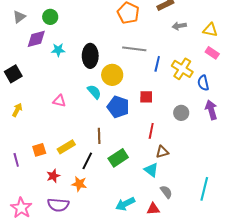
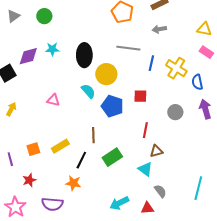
gray arrow: (179, 26) -> (159, 29), moved
purple diamond: (36, 39) -> (28, 56), moved
red star: (53, 176) -> (29, 180), moved

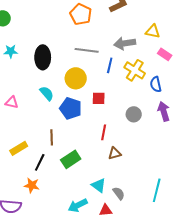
gray arrow: (159, 29) -> (125, 43), moved, size x1.5
yellow triangle: (204, 29) -> (153, 31), moved
yellow circle: (106, 74) -> (76, 78), moved
cyan triangle: (145, 169) -> (99, 185), moved

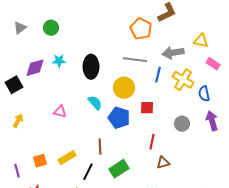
orange pentagon: (81, 14) -> (141, 29), moved

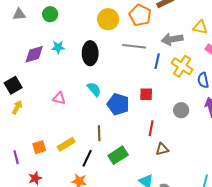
gray triangle: (20, 28) -> (19, 14), turned 32
black square: (14, 85) -> (13, 85), moved
yellow circle: (124, 88) -> (108, 19), moved

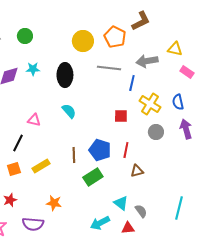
yellow cross: (182, 66) -> (150, 104), moved
blue pentagon: (118, 104) -> (100, 150), moved
black line: (87, 158) -> (18, 143), moved

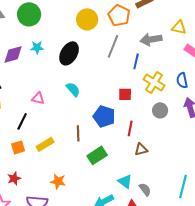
green circle: (25, 36) -> (29, 14), size x1.5
gray line: (109, 68) -> (113, 46), turned -75
black ellipse: (65, 75) -> (69, 53), turned 30
blue pentagon: (100, 150) -> (104, 116), moved

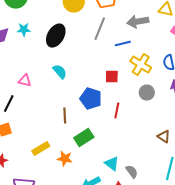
blue line: (136, 61) -> (123, 44), turned 63
yellow rectangle: (45, 144) -> (41, 149), moved
brown triangle: (141, 149) -> (164, 137), moved, turned 48
orange star: (58, 181) -> (65, 159), moved

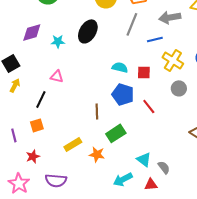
cyan star: (24, 30) -> (58, 41), moved
cyan semicircle: (60, 72) -> (120, 67), moved, turned -35
red line: (117, 111) -> (149, 106), turned -49

